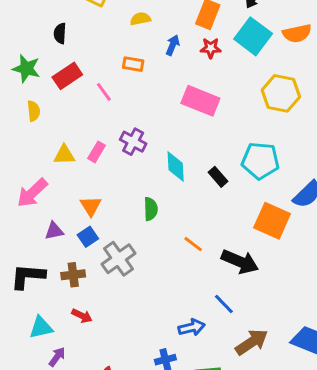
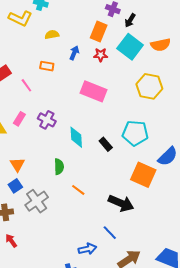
pink rectangle: (97, 152) -> (19, 119), moved
orange line: (193, 244) -> (78, 190), moved
red arrow: (82, 316) -> (11, 241), turned -152

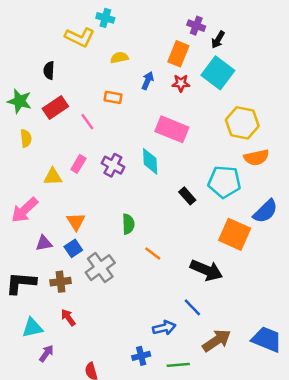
orange semicircle: (161, 45) -> (256, 157), moved
cyan diamond: (76, 137) -> (150, 161), moved

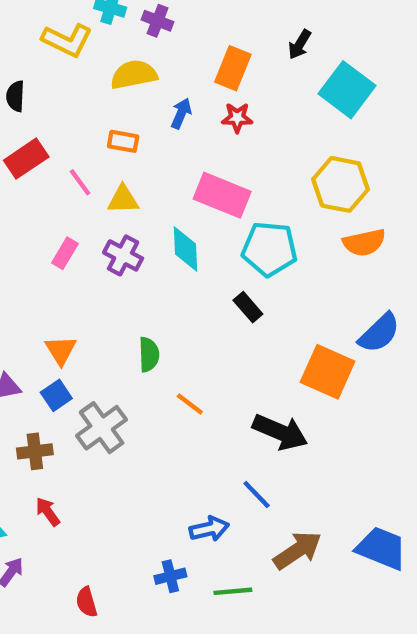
purple cross: (196, 26) -> (158, 21), moved
yellow semicircle: (119, 58) -> (134, 75), size x1.5
cyan square: (218, 73) -> (347, 90), moved
yellow triangle: (53, 177) -> (123, 199), moved
cyan pentagon: (224, 182) -> (269, 249), moved

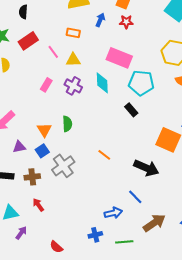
green semicircle: (149, 354) -> (67, 124), moved
red semicircle: (86, 602) -> (56, 247), turned -32

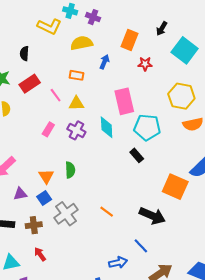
red star: (126, 22) -> (145, 64), moved
pink rectangle: (119, 58) -> (124, 101), turned 55
orange line: (104, 155) -> (107, 212), moved

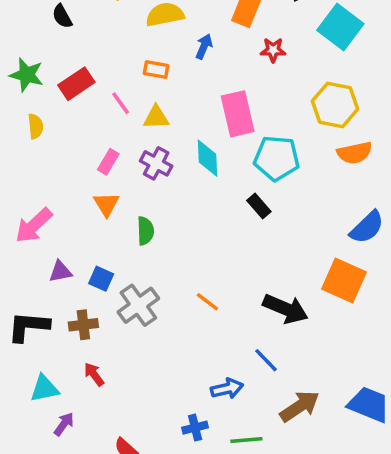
black semicircle: (24, 53) -> (62, 16), moved, turned -32
orange triangle: (46, 176) -> (106, 204), moved
orange square: (175, 187) -> (344, 280), moved
blue square: (44, 198) -> (101, 279), turned -32

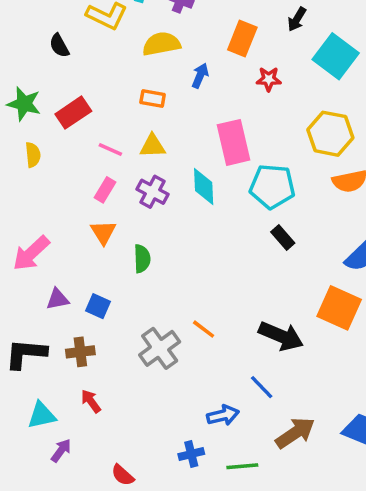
pink line: (121, 103) -> (110, 149), moved, turned -30
black rectangle: (259, 206) -> (283, 237), moved
gray cross: (138, 305) -> (160, 348), moved

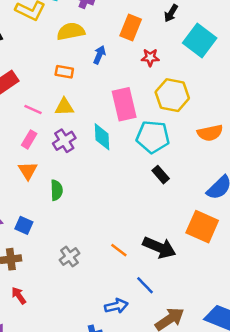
yellow hexagon: (330, 134) -> (172, 95), moved
purple cross: (153, 192) -> (64, 141), turned 30
orange line: (204, 329) -> (119, 250), moved
gray cross: (160, 348) -> (69, 257), size x0.7

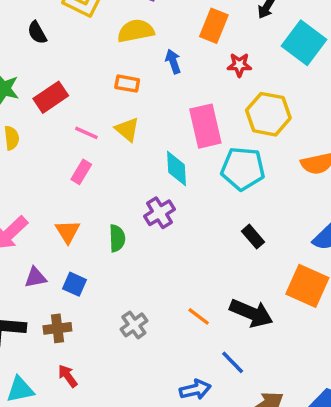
blue arrow: (99, 55) -> (173, 61), turned -42
yellow triangle: (64, 107) -> (127, 129), turned 42
purple cross: (64, 141) -> (159, 213), moved
orange triangle: (28, 171) -> (68, 231), moved
black rectangle: (161, 175) -> (253, 237), moved

